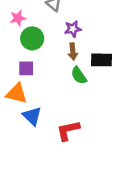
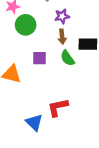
purple square: (26, 68) -> (40, 58), moved
blue triangle: (32, 116) -> (34, 122), moved

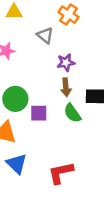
green circle: (26, 25) -> (15, 99), moved
blue triangle: (34, 122) -> (17, 164), moved

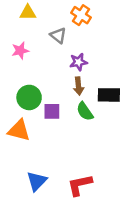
blue triangle: (17, 164) -> (37, 181), moved, turned 30
red L-shape: (61, 173) -> (80, 185), moved

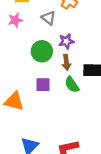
pink star: (20, 51) -> (15, 20), moved
green circle: (29, 97) -> (42, 51), moved

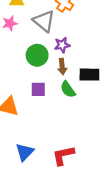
gray triangle: (49, 18) -> (44, 21), size x1.5

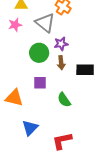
green semicircle: (68, 89) -> (64, 100), moved
blue triangle: (25, 152) -> (30, 128), moved

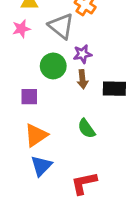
purple square: (40, 83) -> (29, 97), moved
orange triangle: (14, 98) -> (36, 135), moved, turned -48

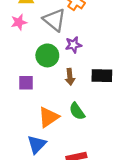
brown arrow: (82, 79) -> (70, 77), moved
orange triangle: (36, 135) -> (49, 117), moved

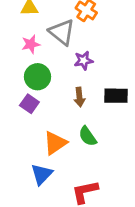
pink star: (19, 22) -> (31, 44), moved
green circle: (47, 55) -> (38, 77), moved
purple square: (26, 83) -> (29, 104), turned 35

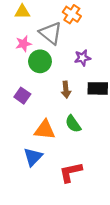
purple star: (84, 60) -> (82, 58), moved
green circle: (38, 77) -> (40, 61), moved
orange triangle: (55, 143) -> (45, 130), turned 40

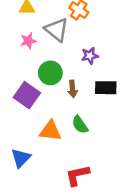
green circle: (40, 61) -> (50, 73), moved
purple square: (22, 96) -> (27, 95), size x1.5
blue triangle: (33, 157) -> (21, 158), moved

